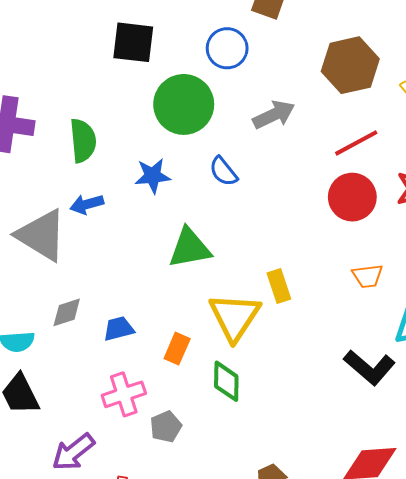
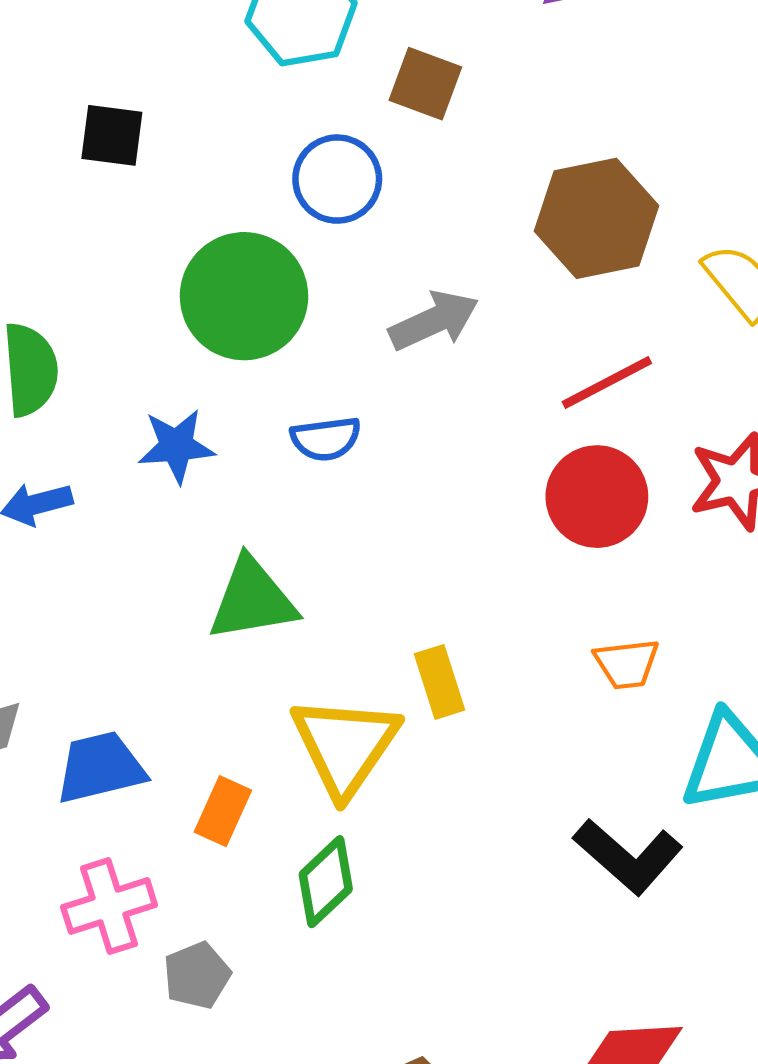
black square: (133, 42) -> (112, 135), moved, size x0.7
blue semicircle: (223, 171) -> (326, 439), turned -60
blue trapezoid: (119, 329) -> (100, 767), size x1.4
green diamond: (226, 381) -> (326, 882), turned 45

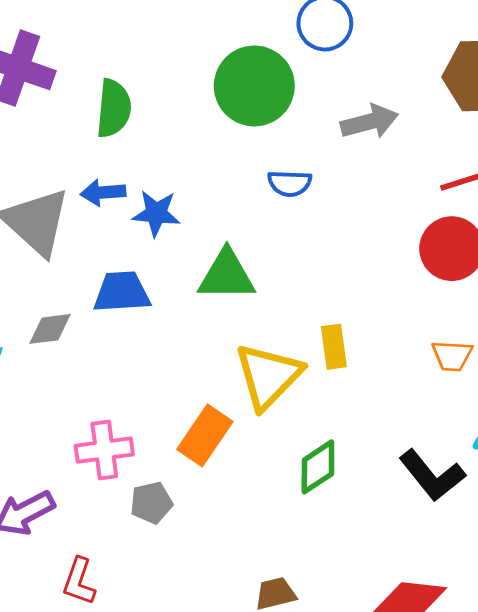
blue star: (176, 446) -> (156, 213), moved
blue trapezoid: (100, 767) -> (122, 292), moved
orange rectangle: (223, 811) -> (205, 435), moved, size x1.4
green diamond: (326, 882) -> (318, 467), moved

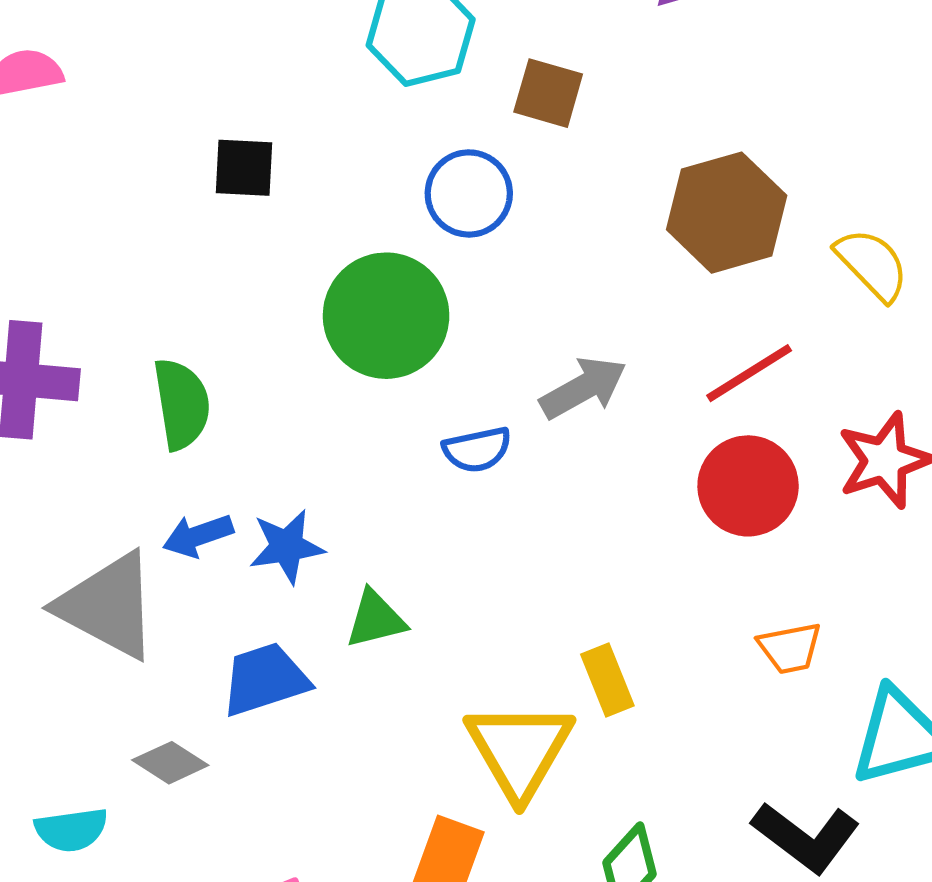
gray arrow: (370, 122) -> (583, 388), moved
green triangle: (227, 275) -> (376, 619), moved, size x0.7
gray diamond: (50, 329) -> (170, 763), turned 54

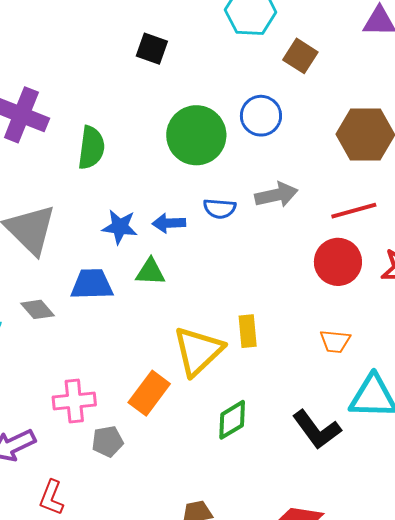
blue circle: (469, 193) -> (261, 116), moved
blue arrow: (198, 536) -> (169, 223), moved

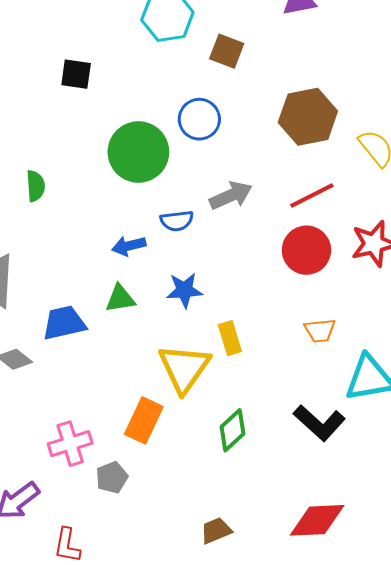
green semicircle: (91, 148) -> (36, 186), size x0.7
blue star: (120, 227) -> (184, 290), moved

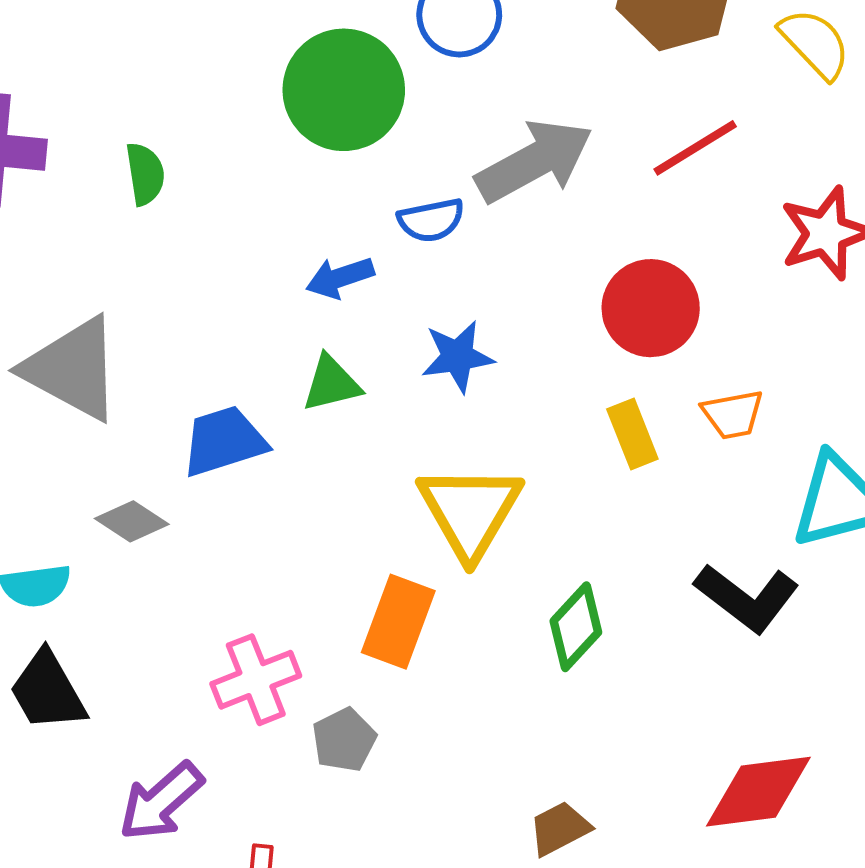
gray arrow: (231, 196) -> (534, 161), size x1.4
red circle: (306, 250) -> (651, 308), moved
yellow rectangle: (230, 338) -> (632, 434), moved

